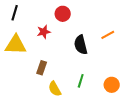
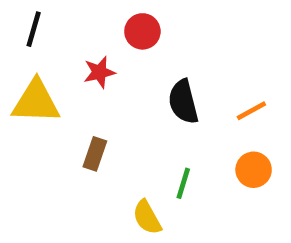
orange line: (108, 35) -> (251, 111), moved
orange circle: (112, 85) -> (254, 170), moved
yellow semicircle: (55, 89) -> (147, 217), moved

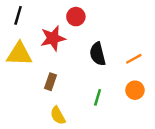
red star: (99, 72) -> (53, 38), size x1.5
yellow semicircle: (147, 217) -> (58, 115), moved

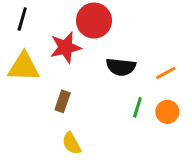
red circle: (76, 17) -> (94, 21), size x1.5
black semicircle: (98, 54) -> (121, 67), turned -70
green line: (98, 97) -> (137, 107), moved

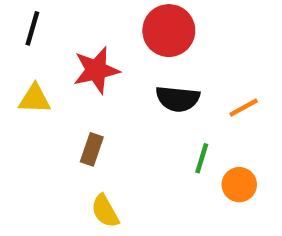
red circle: (94, 21) -> (169, 31), moved
yellow triangle: (24, 67) -> (35, 99), size x0.7
orange circle: (167, 112) -> (239, 185), moved

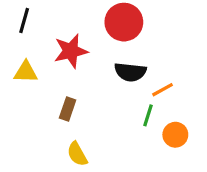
orange line: (244, 108) -> (162, 90), moved

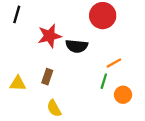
red circle: (124, 22) -> (103, 16), moved
yellow triangle: (26, 72) -> (18, 83), moved
black semicircle: (130, 72) -> (77, 46), moved

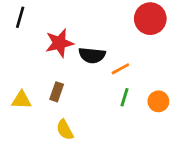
red circle: (103, 16) -> (150, 19), moved
orange line: (114, 63) -> (120, 69), moved
orange circle: (123, 95) -> (158, 101), moved

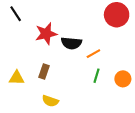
black line: (20, 17) -> (16, 14), turned -49
yellow semicircle: (65, 130) -> (50, 101), turned -42

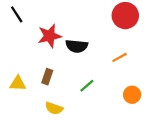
orange line: (93, 54) -> (120, 57), moved
green line: (97, 76) -> (87, 86), moved, turned 32
orange circle: (123, 79) -> (132, 95), moved

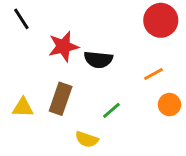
brown rectangle: (47, 77) -> (61, 99), size x1.5
orange circle: (132, 95) -> (169, 105), moved
yellow semicircle: (54, 108) -> (87, 139), moved

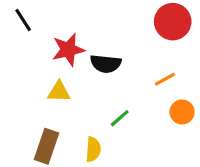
brown rectangle: (61, 99) -> (47, 146), moved
yellow triangle: (23, 107) -> (59, 92), moved
yellow semicircle: (87, 139) -> (93, 149), turned -105

